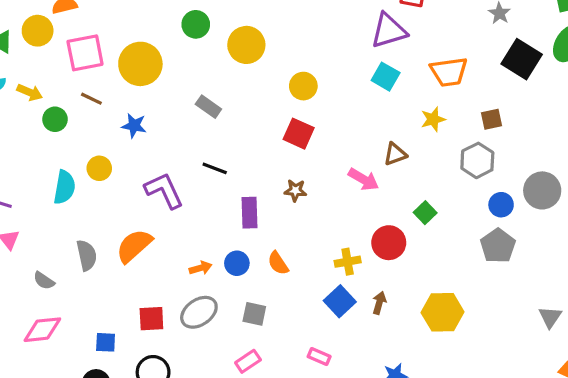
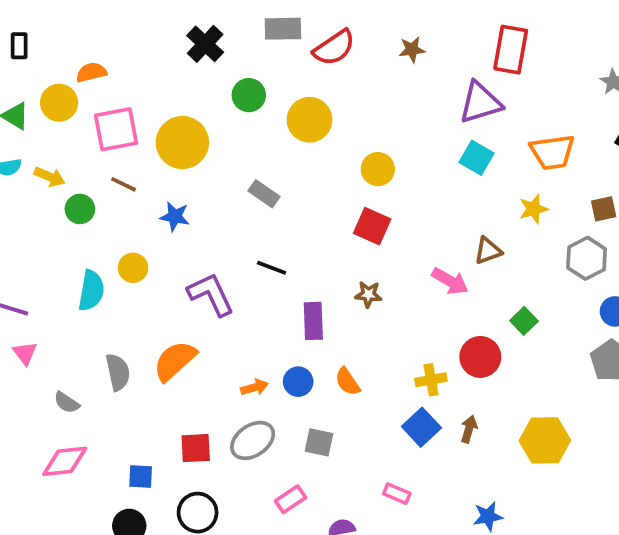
pink rectangle: (248, 361) -> (291, 499), moved

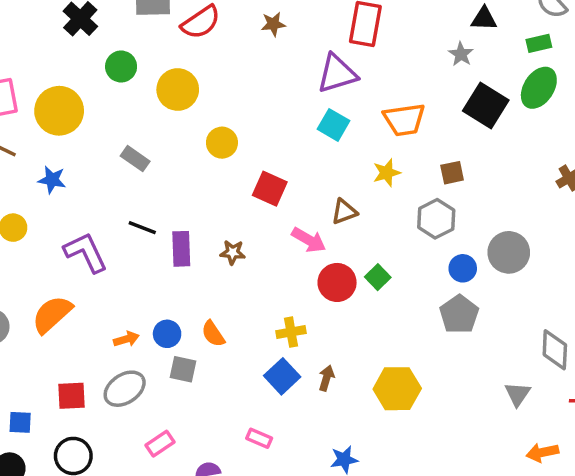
yellow circle: (378, 169) -> (222, 143), moved
red square: (372, 226) -> (270, 189), moved
purple rectangle: (313, 321) -> (181, 249), moved
red circle: (480, 357) -> (337, 282), moved
gray square: (319, 442) -> (183, 369), moved

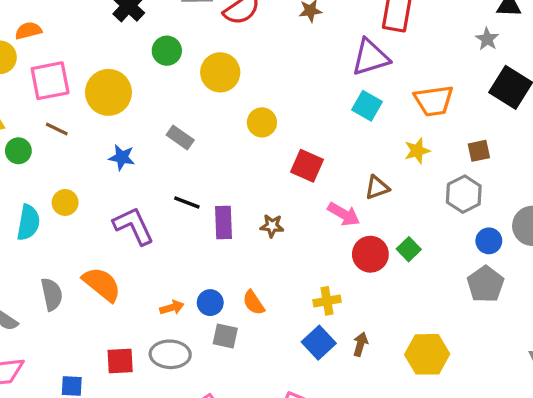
blue star: (52, 180) -> (122, 157), moved
orange semicircle: (52, 314) -> (102, 284), turned 81
gray ellipse: (125, 389) -> (170, 354), turned 36

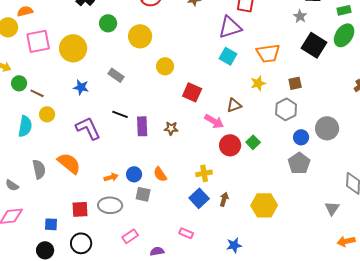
brown line: (57, 129) -> (37, 93), moved

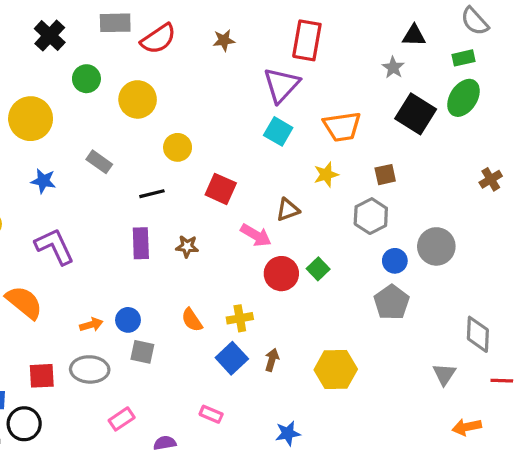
purple triangle: (230, 27) -> (281, 85), turned -30
black line: (120, 114) -> (152, 194), moved, turned -35
orange semicircle: (160, 174) -> (192, 320), moved
black circle: (81, 243) -> (24, 424), moved

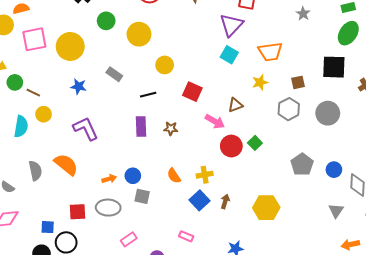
black square: (416, 114) -> (334, 67), moved, turned -30
gray circle: (436, 246) -> (328, 113), moved
blue circle: (395, 261) -> (334, 170), moved

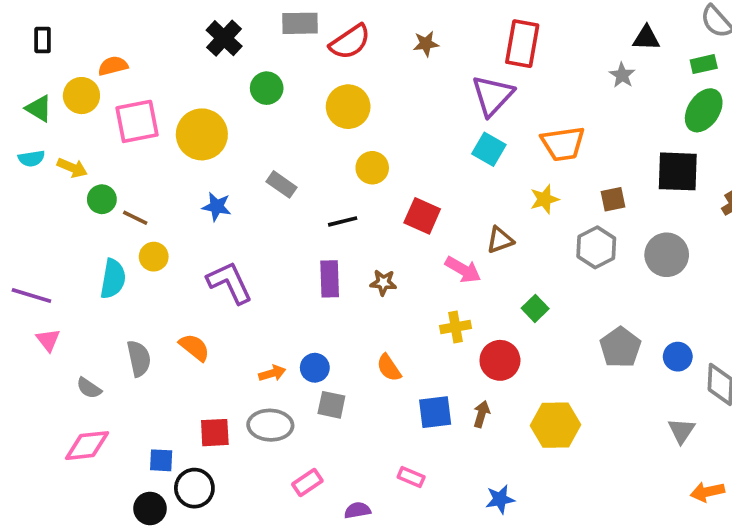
yellow circle: (139, 34) -> (348, 107), moved
red circle: (231, 146) -> (500, 360), moved
orange semicircle: (66, 164) -> (194, 347), size x0.7
yellow cross: (205, 175) -> (456, 327), moved
blue square: (199, 200) -> (435, 412), turned 36

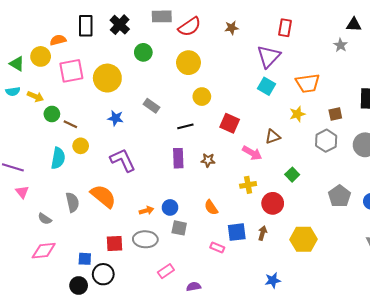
black rectangle: (43, 40) -> (86, 26), moved, size x1.5
red rectangle: (522, 44) -> (285, 28), size x0.7
orange semicircle: (194, 347) -> (103, 196), size x1.5
pink rectangle: (411, 477) -> (217, 248), moved

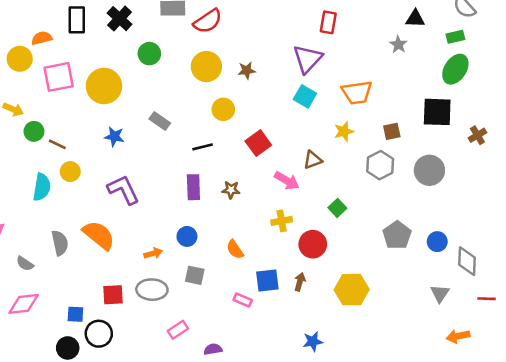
brown star: (232, 28) -> (247, 70), moved
red square: (230, 123) -> (258, 143), turned 30
blue circle: (170, 207) -> (187, 236), moved

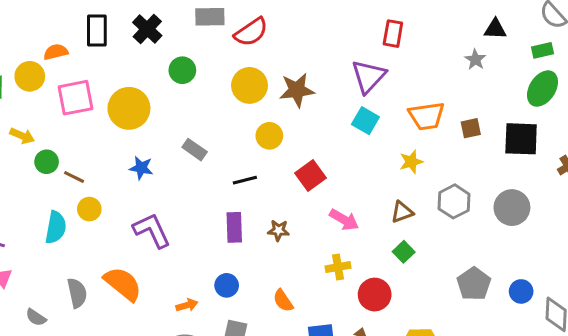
brown star: (247, 70) -> (297, 90), size x1.6
brown square: (392, 131) -> (471, 128), moved
brown triangle: (313, 160) -> (402, 212), moved

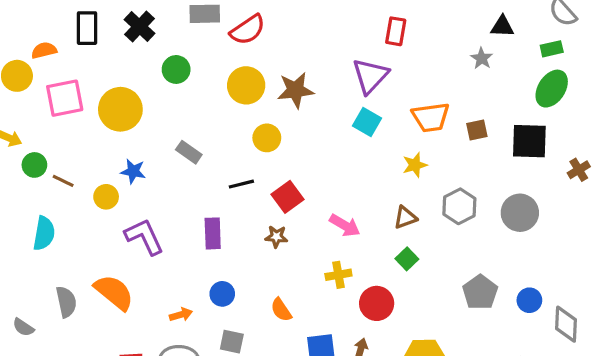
red square: (311, 175) -> (287, 197), moved
yellow circle: (89, 209) -> (106, 197), moved
purple rectangle: (234, 227) -> (213, 233), moved

